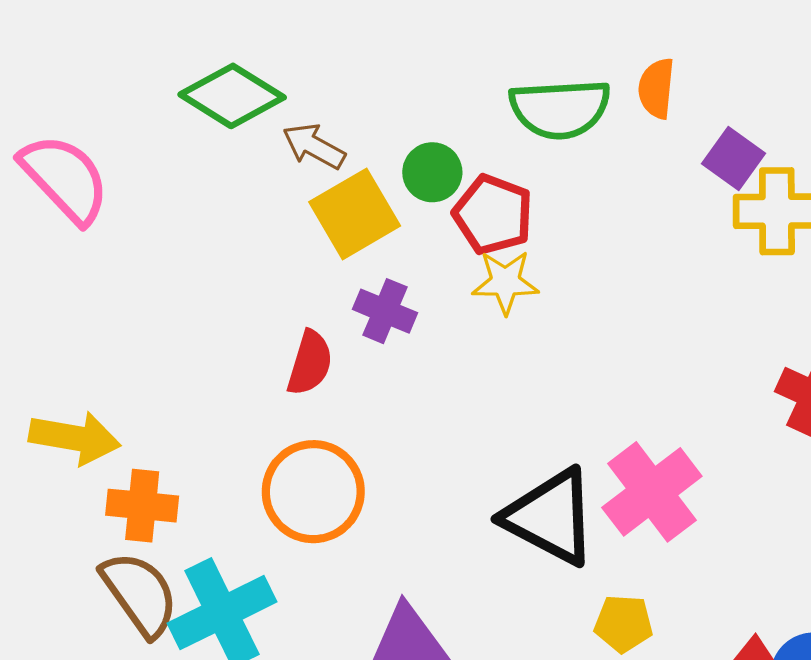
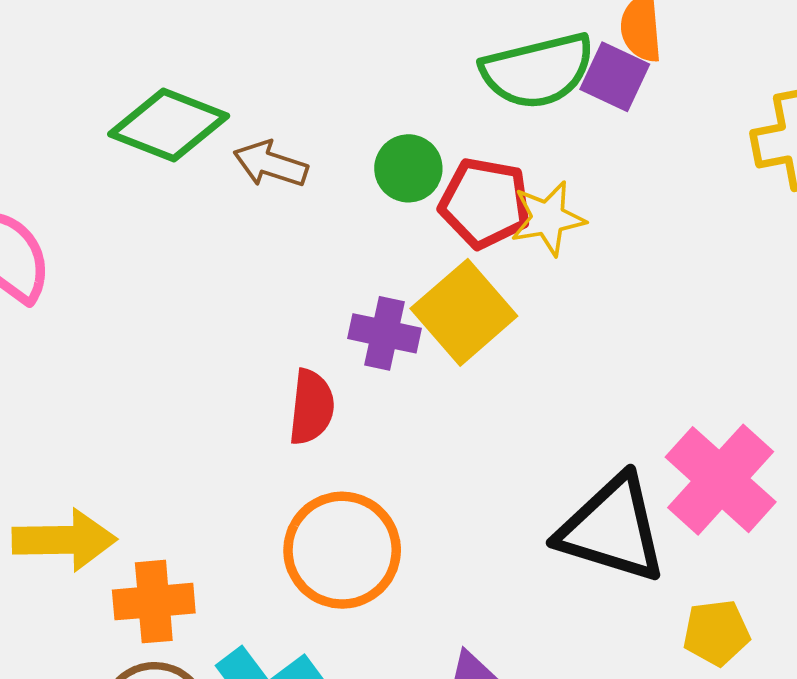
purple square: (734, 158) -> (615, 77), moved
yellow square: (355, 214) -> (464, 312), moved
yellow star: (505, 282) -> (548, 218), moved

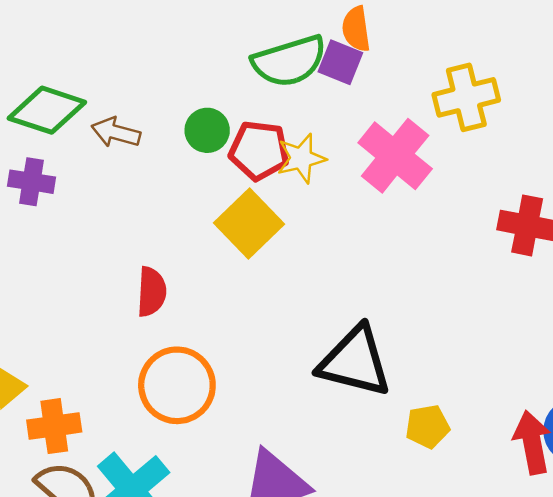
purple cross: (385, 333) -> (32, 182), moved
pink cross: (721, 480) -> (395, 156), moved

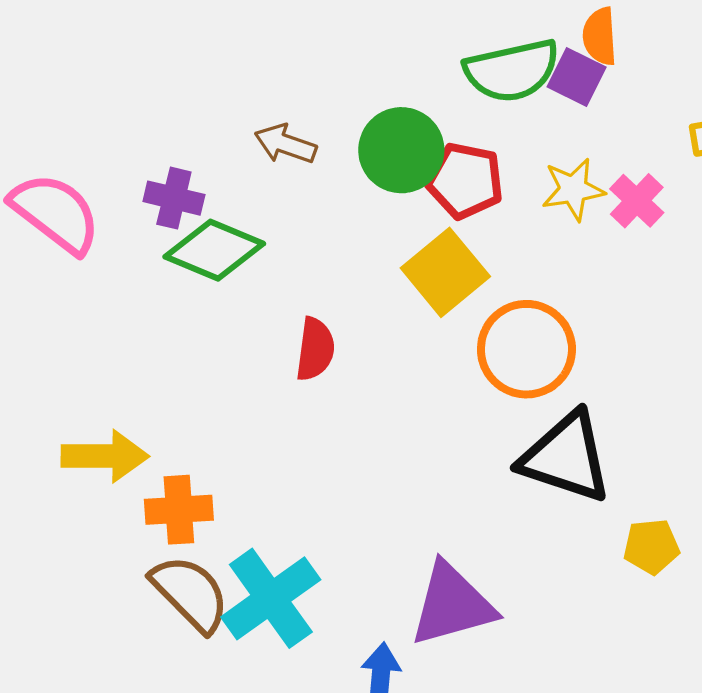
green diamond: (47, 110) -> (214, 250), moved
green circle: (207, 130) -> (401, 150), size x1.5
pink cross: (395, 156) -> (637, 201), size x0.6
yellow star: (301, 158) -> (573, 189), moved
orange circle: (177, 385) -> (526, 349), moved

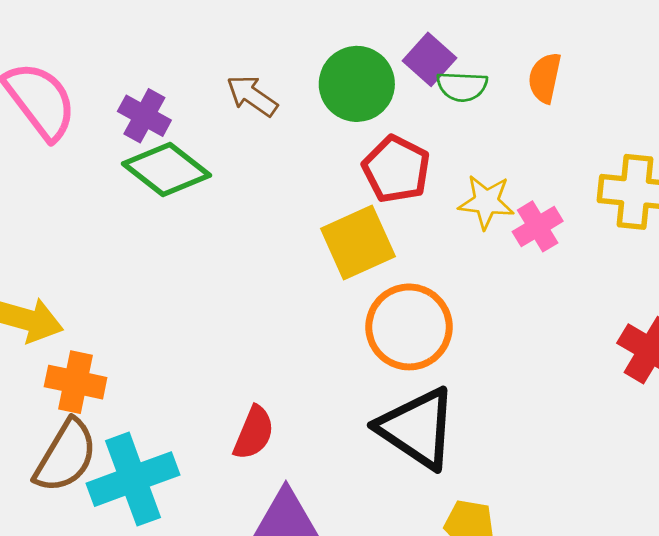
green semicircle: (512, 71) -> (462, 86), size x0.6
purple square: (577, 77) -> (430, 59), moved
green circle: (401, 150) -> (357, 84), moved
red semicircle: (315, 349) -> (254, 433), moved
brown semicircle: (190, 593) -> (66, 456), turned 60

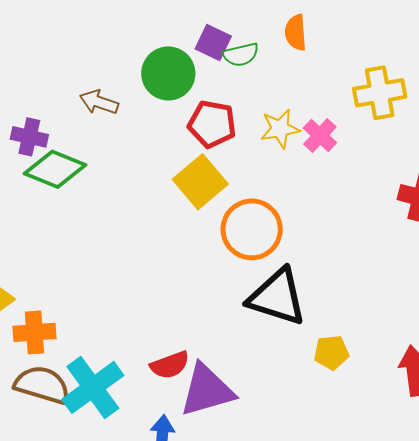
red semicircle: (254, 433) -> (170, 365), moved, turned 63
brown semicircle: (66, 456) -> (42, 385), turned -88

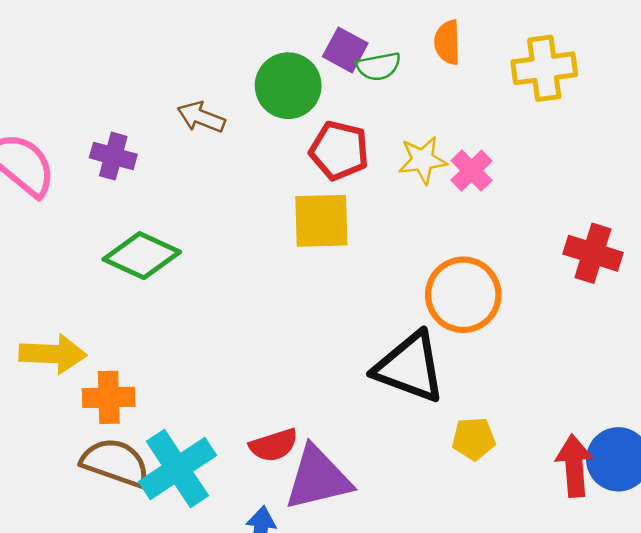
yellow cross: (380, 93) -> (544, 68), moved
green diamond: (55, 169) -> (142, 256), moved
yellow square: (200, 182) -> (321, 221), turned 36
orange circle: (252, 229) -> (463, 295), moved

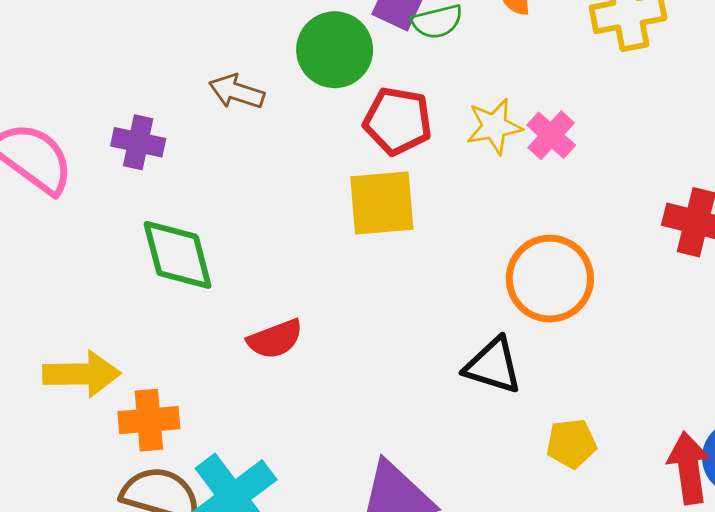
green diamond: (142, 256) -> (178, 255), turned 54
black triangle: (410, 367) -> (493, 366), size x0.7
red semicircle: (274, 445) -> (275, 339), moved

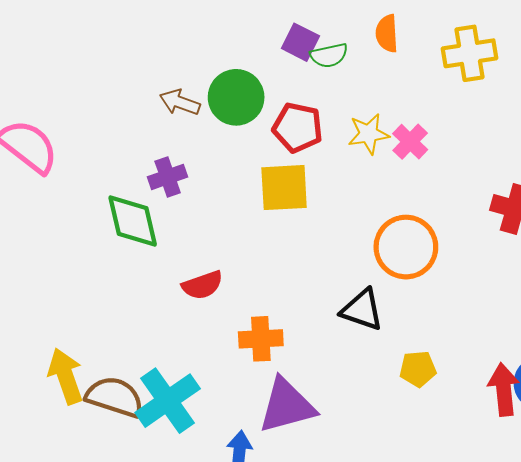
green circle: (335, 50) -> (236, 97), moved
purple cross: (138, 142) -> (168, 177), moved, turned -33
yellow arrow: (82, 374) -> (66, 376), moved, turned -110
orange cross: (149, 420) -> (261, 339), moved

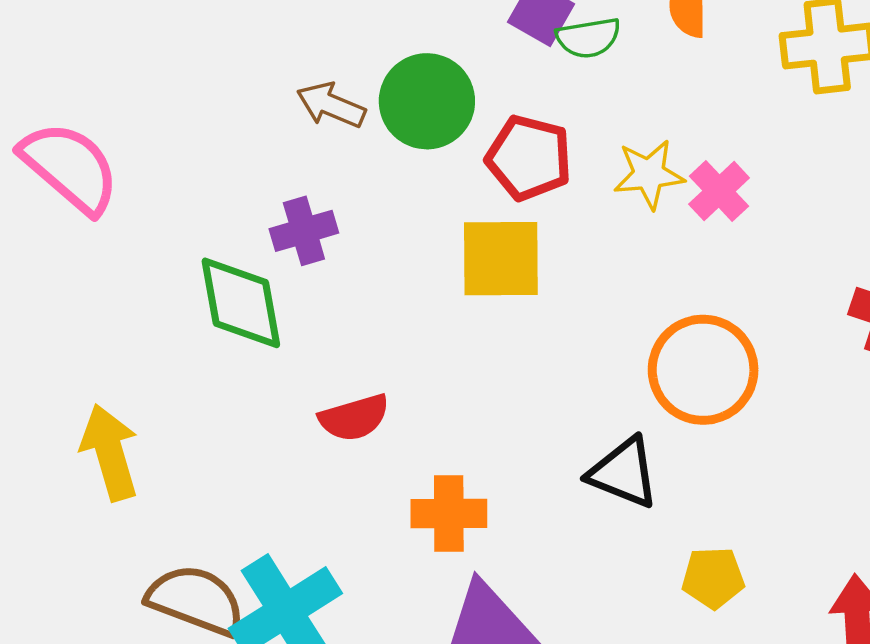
yellow arrow: (66, 376) -> (110, 452), moved

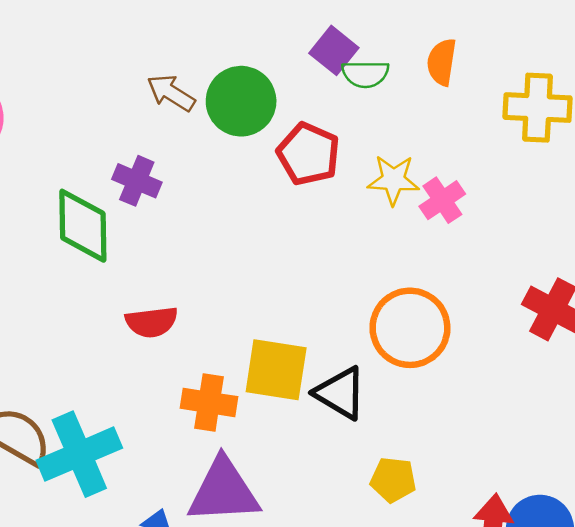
purple cross: (304, 231) -> (137, 181), turned 30
yellow square: (501, 259) -> (276, 370), moved

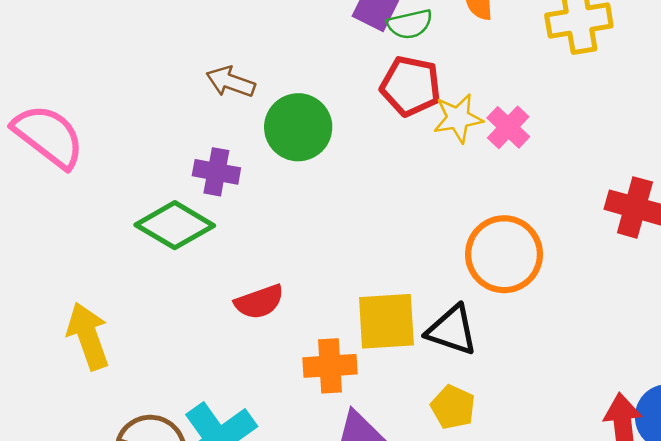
green circle: (241, 101) -> (298, 127), moved
red pentagon: (308, 154) -> (411, 86), moved
green diamond: (83, 226) -> (175, 225), turned -46
yellow pentagon: (393, 480) -> (453, 407), moved, turned 30

